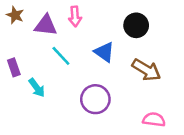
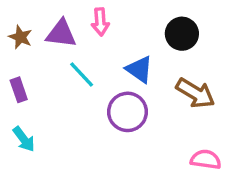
brown star: (15, 15) -> (20, 37), moved
cyan arrow: (37, 88) -> (24, 139), moved
purple circle: (95, 99) -> (128, 112), moved

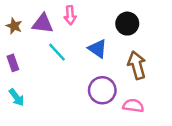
brown arrow: (196, 93) -> (137, 65), turned -136
purple circle: (128, 112) -> (102, 90), moved
pink semicircle: (206, 160) -> (133, 106), moved

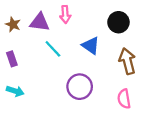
purple circle: (102, 90) -> (80, 87), moved
cyan arrow: (17, 97) -> (15, 91), turned -35
pink semicircle: (133, 106) -> (124, 99), turned -108

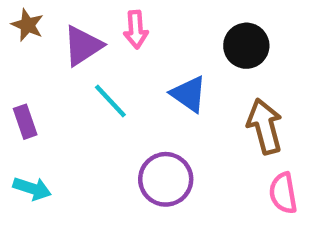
purple triangle: (40, 22) -> (83, 46), turned -40
brown star: (13, 24) -> (27, 25), moved
pink semicircle: (124, 99) -> (283, 193), moved

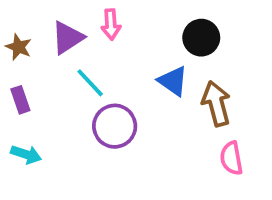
brown star: (27, 25) -> (19, 47), moved
blue triangle: (189, 94) -> (173, 81), moved
purple circle: (166, 179) -> (115, 126), moved

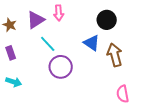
pink semicircle: (231, 158) -> (123, 94), moved

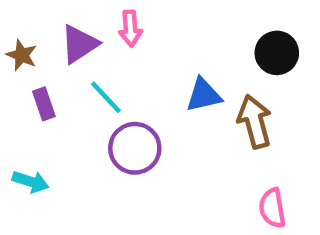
black circle: (107, 20) -> (277, 53), moved
blue triangle: (92, 43) -> (204, 95), turned -48
purple rectangle: (11, 53) -> (44, 104), moved

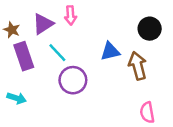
purple rectangle: (44, 104) -> (24, 56), size x1.6

